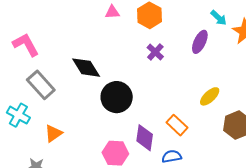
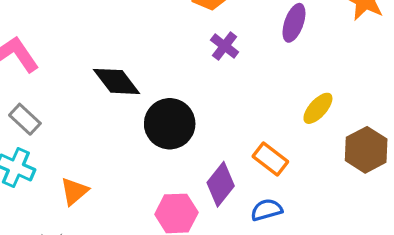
gray rectangle: (41, 85) -> (25, 119), moved, size x0.7
purple diamond: (145, 138) -> (221, 184), turned 36

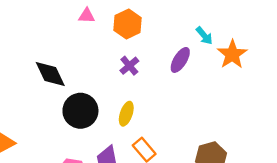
yellow ellipse: (318, 108) -> (126, 114), moved, turned -35

